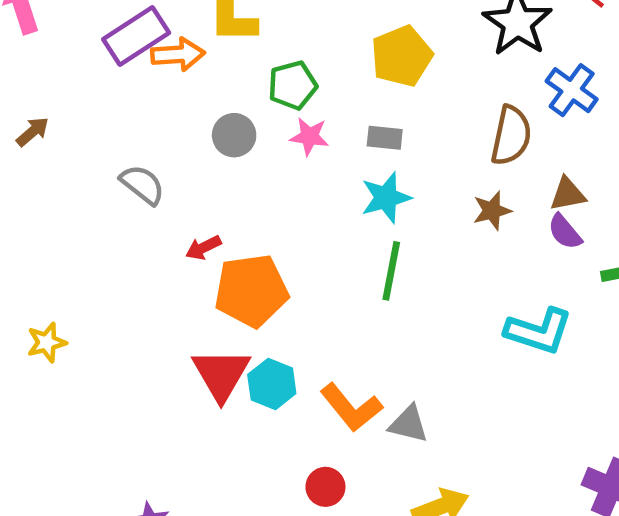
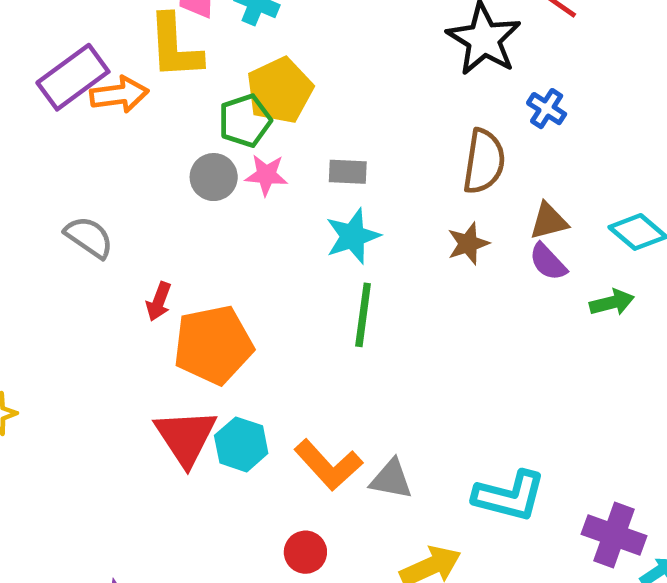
yellow pentagon: (402, 56) -> (280, 90), moved
blue cross: (572, 90) -> (547, 109), size x0.7
gray circle: (234, 135) -> (214, 177), moved
red arrow: (203, 248) -> (159, 302), turned -40
cyan L-shape: (539, 331) -> (509, 496), moved

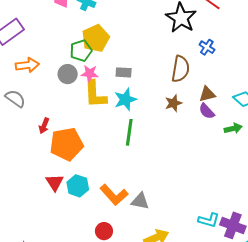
yellow L-shape: (175, 47) -> (95, 94), moved
orange arrow: (119, 95) -> (27, 65), moved
red triangle: (186, 437) -> (55, 182), size x0.7
cyan L-shape: (509, 496) -> (209, 220), moved, size x0.7

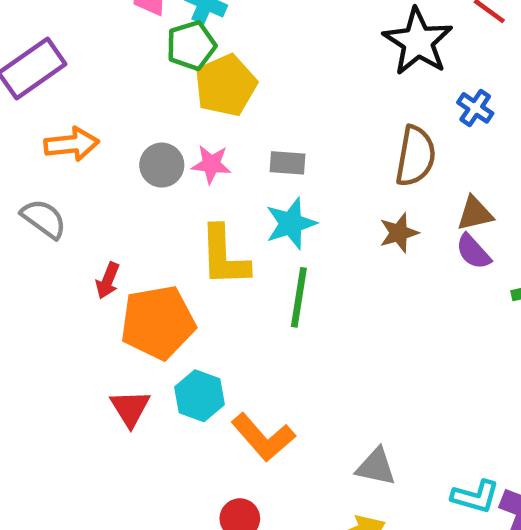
green pentagon: (81, 51) -> (191, 46), moved
yellow L-shape: (95, 94) -> (224, 256), moved
cyan hexagon: (78, 186) -> (200, 396), moved
gray triangle: (140, 201) -> (376, 467), moved

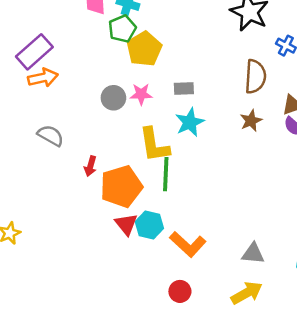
orange arrow: (72, 144) -> (43, 78), moved
green line: (299, 297) -> (166, 174), moved
red triangle: (130, 408) -> (126, 224), moved

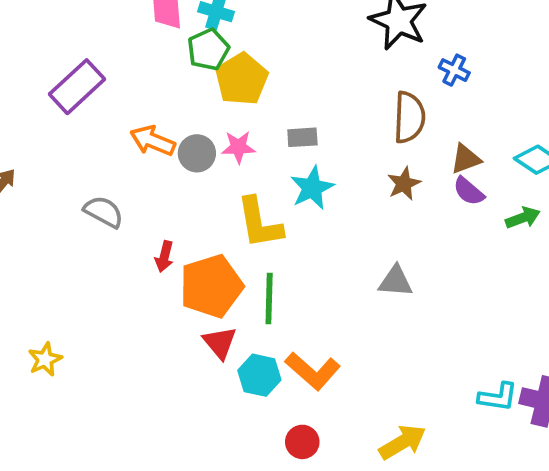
orange arrow: (43, 78) -> (153, 141), moved, turned -144
green line: (166, 174) -> (269, 299), moved
cyan hexagon: (149, 225) -> (259, 375), moved
gray triangle: (253, 254) -> (396, 281), moved

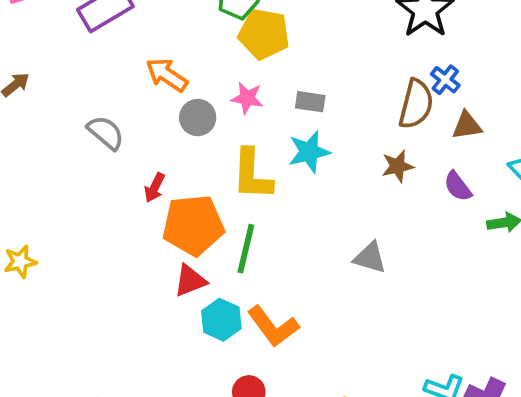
blue cross: (454, 70) -> (445, 80), moved
yellow pentagon: (242, 79) -> (264, 34), turned 30
gray circle: (197, 153) -> (198, 118), moved
brown triangle: (466, 159) -> (467, 126), moved
red triangle: (220, 343) -> (190, 281), turned 36

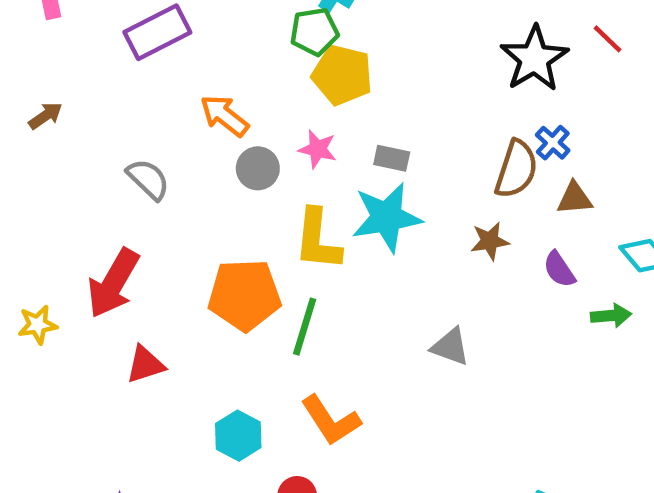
cyan star: (309, 152) -> (387, 217), size x1.4
red arrow: (155, 188) -> (113, 283), moved, size x2.0
red triangle: (190, 281) -> (145, 364), moved
cyan hexagon: (221, 320) -> (238, 436), moved

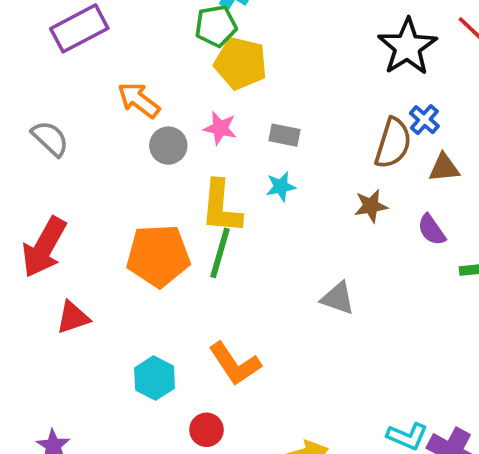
gray semicircle: (148, 179) -> (50, 138), moved
cyan star: (387, 217) -> (281, 187), size x0.5
green line: (305, 327) -> (220, 253), moved

